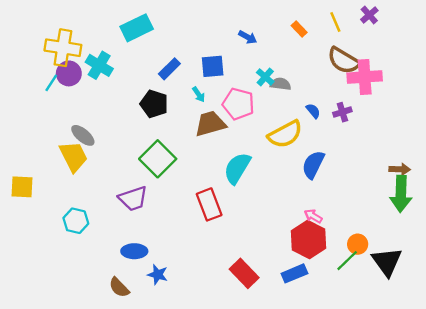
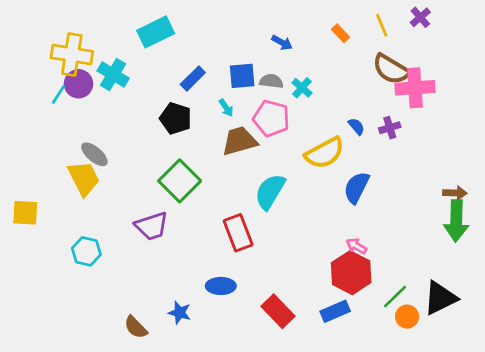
gray semicircle: (280, 84) -> (271, 81), moved
orange circle: (358, 244) -> (407, 317), moved
blue ellipse: (134, 251) -> (221, 286), moved
black triangle: (387, 262) -> (440, 298), turned 40

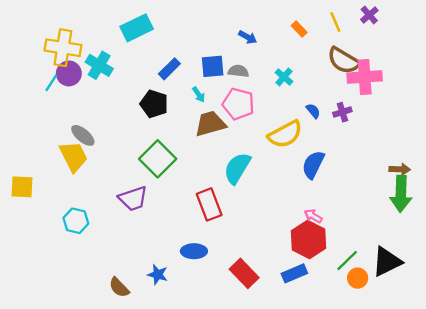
cyan cross: (302, 88) -> (284, 77), moved

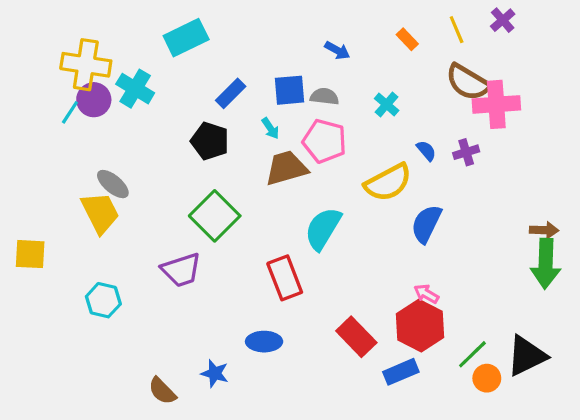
red rectangle: (244, 273) -> (356, 337), moved

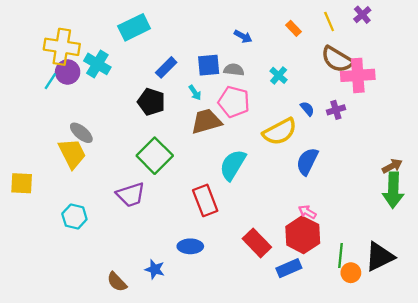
brown arrow: (544, 230) -> (392, 166), turned -30
green line: (472, 354) -> (341, 256), turned -40

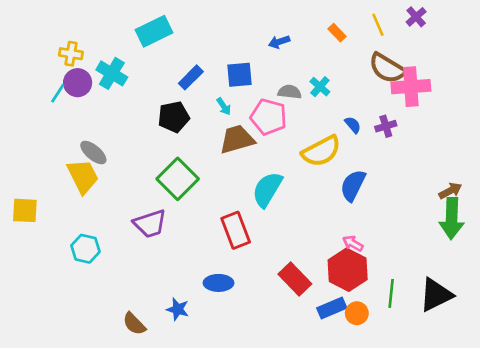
blue arrow: (243, 36) -> (279, 42), turned 132
yellow cross: (62, 47) -> (71, 54), size x0.6
gray semicircle: (234, 70) -> (290, 92), moved
black pentagon: (151, 102) -> (174, 117), turned -30
orange circle: (351, 273) -> (357, 313), moved

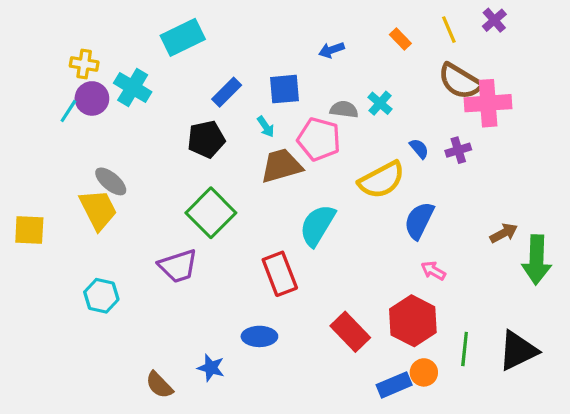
brown arrow: (450, 191) -> (504, 233), moved
yellow square: (25, 210) -> (29, 230), moved
pink arrow: (353, 243) -> (433, 271), moved
blue rectangle: (332, 308) -> (394, 385), moved

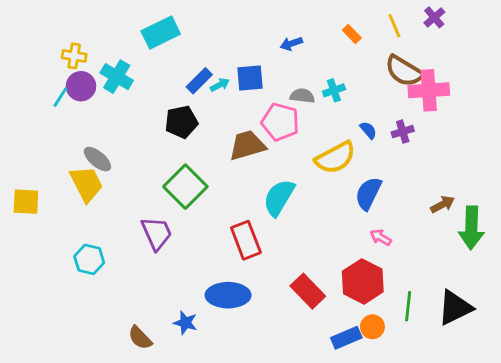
cyan cross: (380, 103) -> (334, 90), turned 30
cyan arrow: (266, 127) -> (220, 85), moved, turned -84
purple trapezoid: (178, 266) -> (157, 233), turned -96
blue ellipse: (259, 336) -> (228, 295), size x1.4

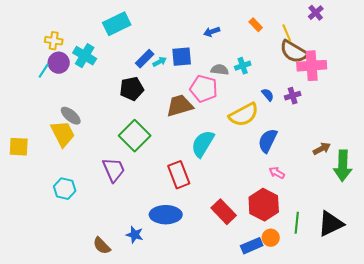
yellow line: (394, 26) -> (287, 33), moved

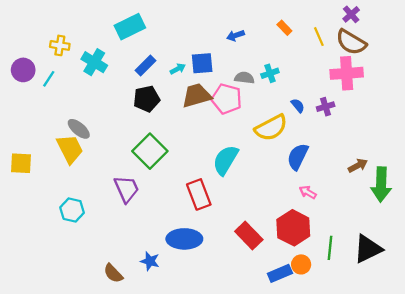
brown semicircle: (294, 52) -> (351, 42), moved
blue rectangle: (145, 59) -> (145, 65), moved
purple circle: (59, 63) -> (23, 70), moved
brown trapezoid: (180, 106) -> (197, 96), moved

